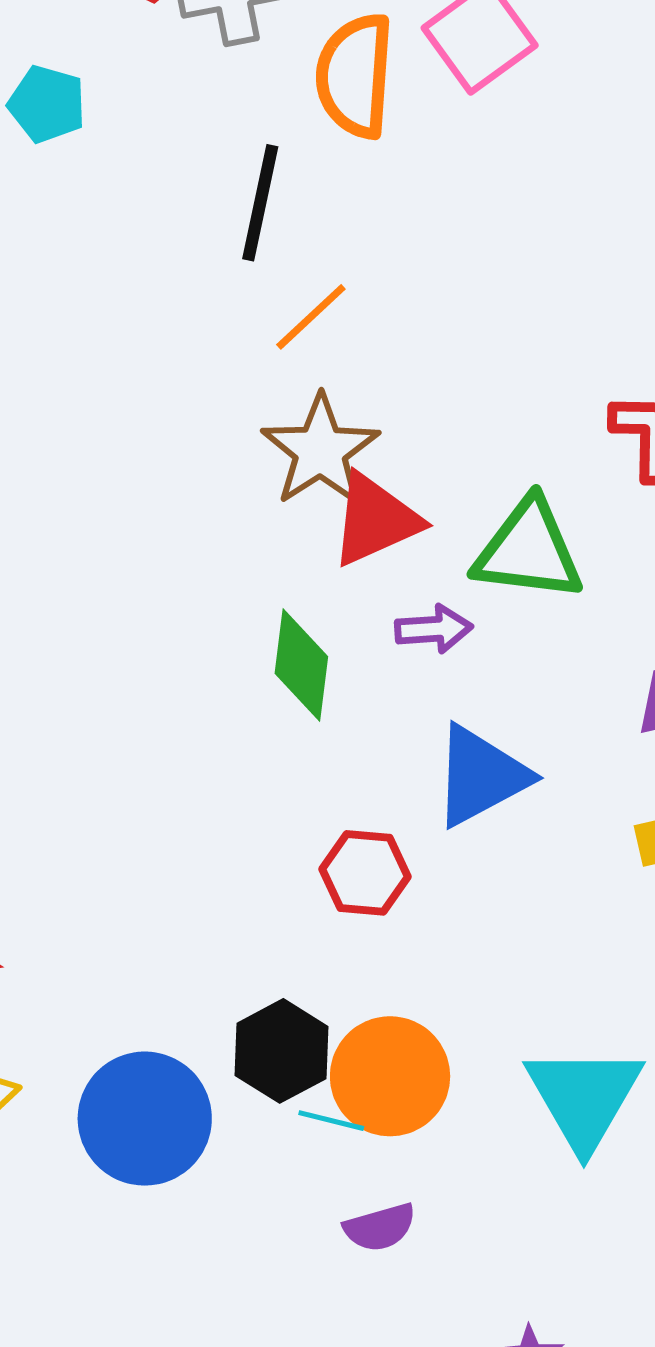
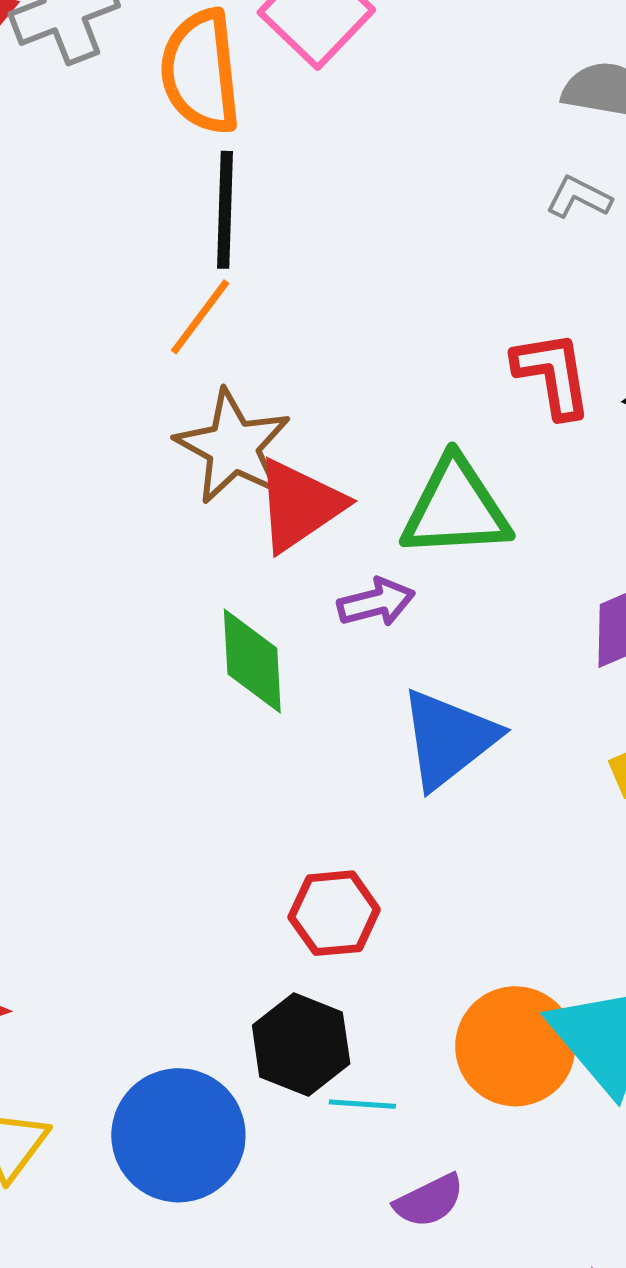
black line: (260, 203) -> (225, 210), moved
red hexagon: (365, 873) -> (334, 913), moved
orange circle: (390, 1076) -> (515, 1046), moved

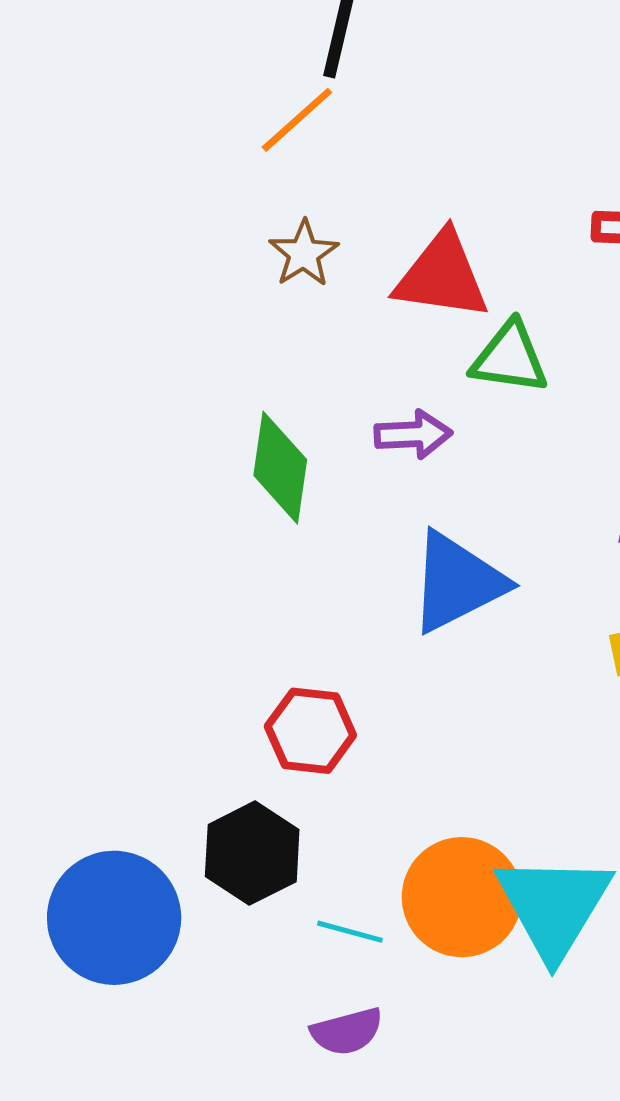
brown star: (233, 447) -> (304, 254), size x0.6
red triangle: (299, 505) -> (442, 276), moved, turned 31
green triangle: (456, 508) -> (510, 358), size x0.7
cyan line: (362, 1104) -> (350, 932), moved

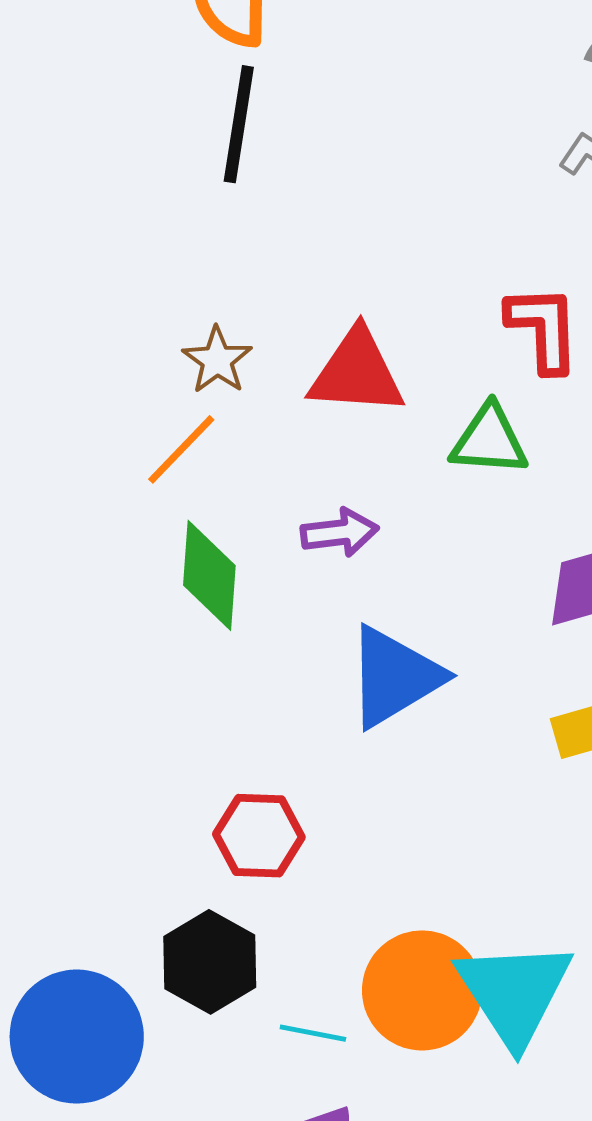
orange line: (297, 120) -> (181, 449), moved
green triangle: (510, 358) -> (489, 440), moved

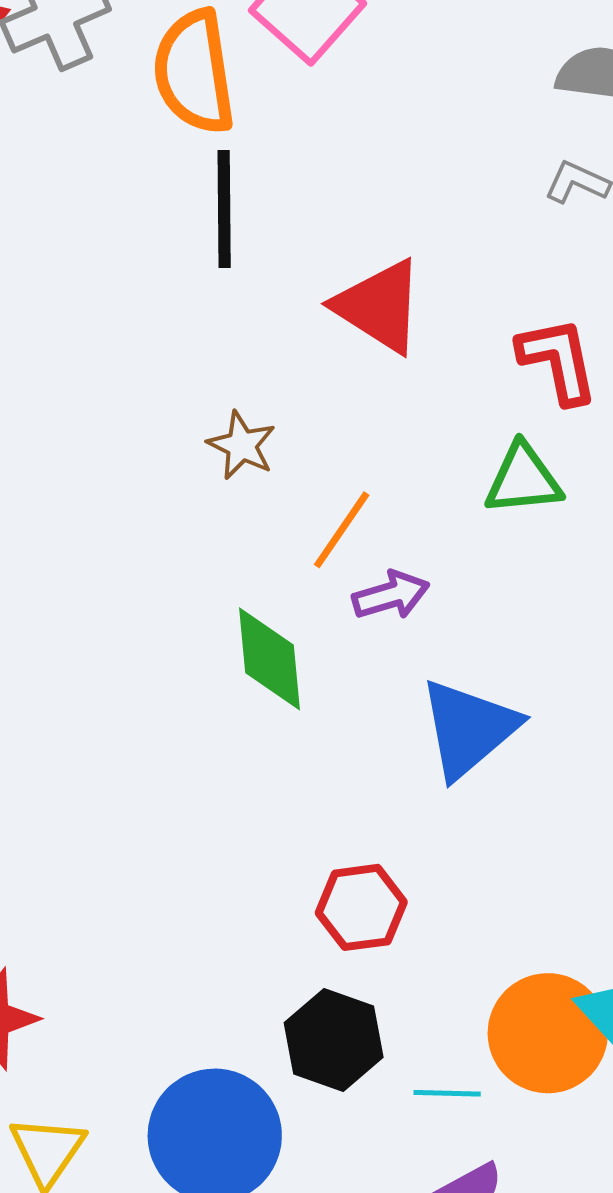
red triangle: (357, 372) -> (379, 306), moved, turned 38
orange line: (181, 449) -> (342, 530), moved

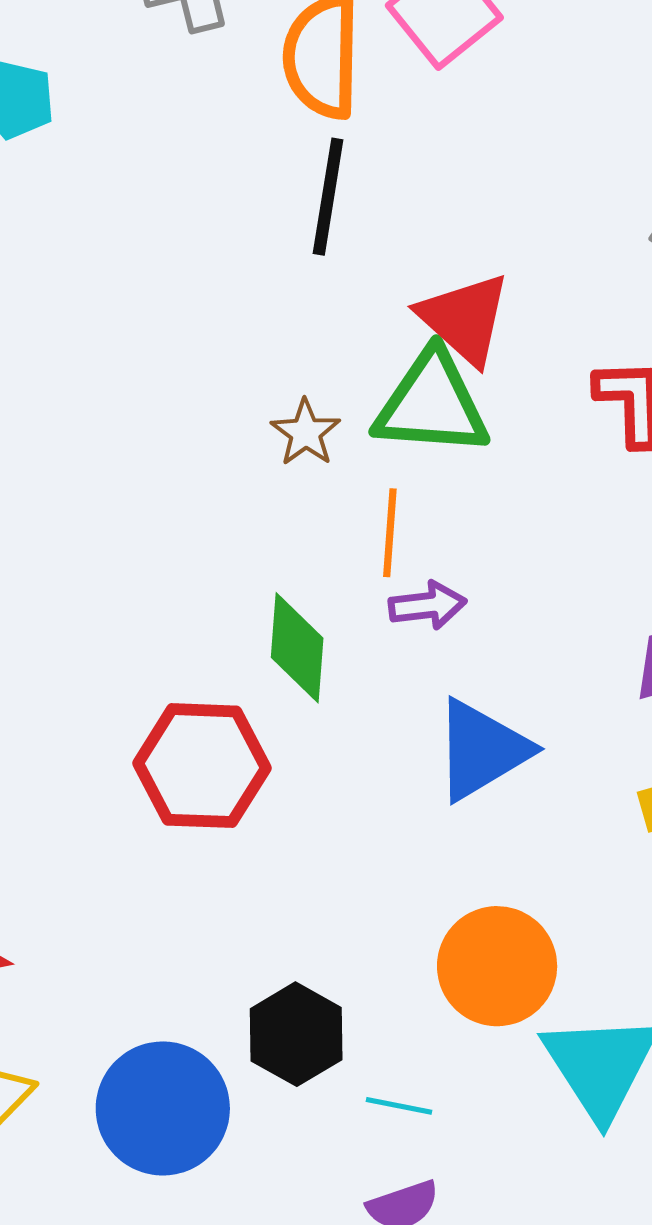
green triangle: (523, 479) -> (432, 404), moved, size x1.5
orange line: (342, 530) -> (390, 533), turned -40
red hexagon: (361, 907) -> (202, 766), moved, size x1.5
orange circle: (548, 1033) -> (497, 966), moved

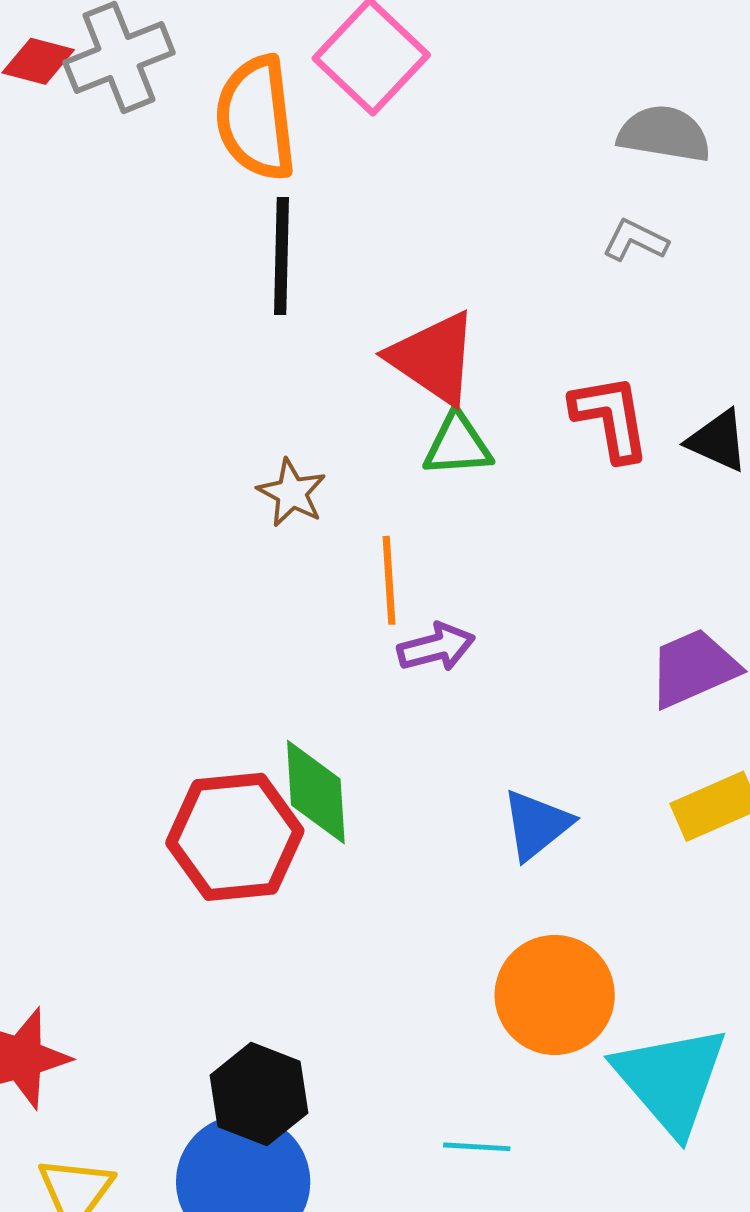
green triangle: (432, 404) -> (458, 445), moved, size x0.6
green diamond: (297, 648) -> (316, 792), moved
blue triangle: (482, 750) -> (537, 825), moved, size x0.7
black hexagon: (296, 1034) -> (259, 1094), moved

